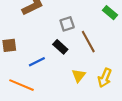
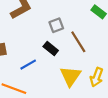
yellow triangle: (79, 75) -> (70, 76), size x1.5

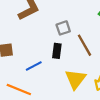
black rectangle: (51, 49) -> (57, 51), turned 56

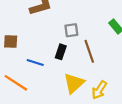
blue line: (34, 66) -> (35, 62), turned 35

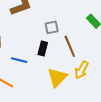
yellow arrow: (99, 90) -> (81, 70), moved

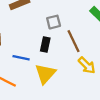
yellow arrow: (81, 70) -> (87, 65), turned -72
yellow triangle: (57, 77) -> (45, 74), moved

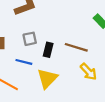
gray square: (54, 22) -> (30, 39), moved
brown line: (74, 41) -> (76, 47), turned -50

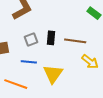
black rectangle: (48, 50) -> (51, 38), moved

